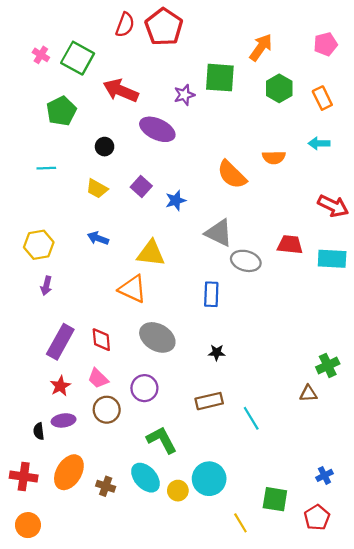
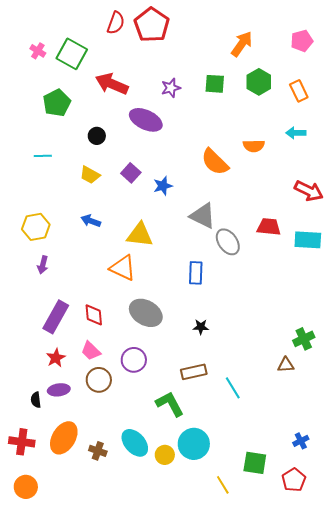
green square: (220, 78) -> (215, 84), moved, size x0.7
gray ellipse: (246, 261) -> (228, 242), turned 40
green L-shape: (162, 440) -> (170, 404), moved

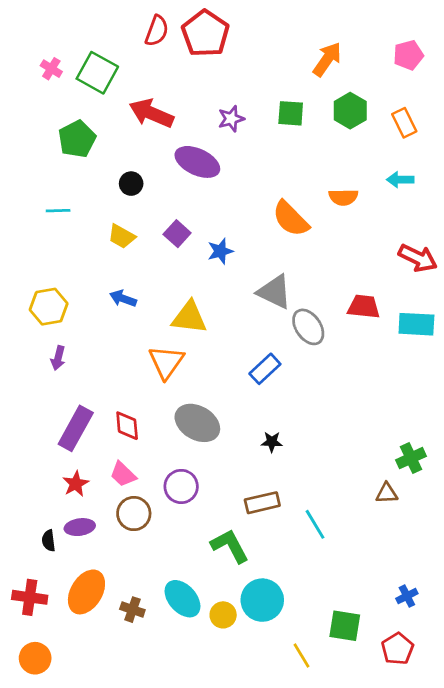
orange triangle: (123, 268) -> (166, 362), turned 40
blue rectangle: (196, 273) -> (265, 369), turned 45

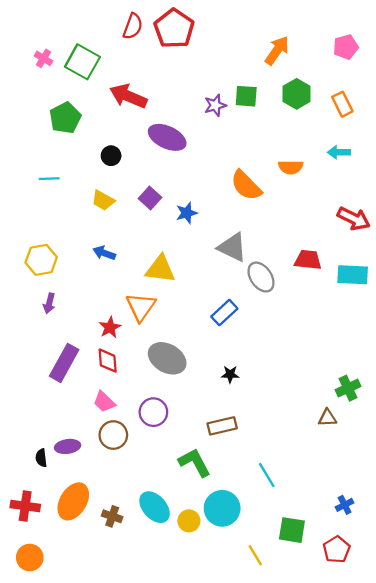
purple star: (231, 119) -> (215, 105), moved
red star: (76, 484) -> (110, 327), moved
cyan line: (315, 524) -> (267, 475), moved

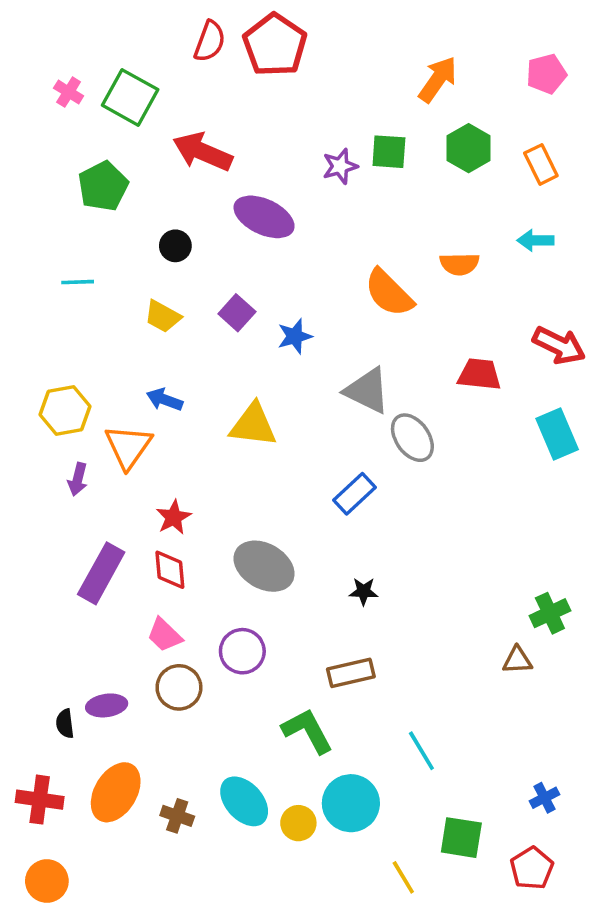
red trapezoid: (308, 260) -> (479, 374), moved
cyan rectangle: (353, 275) -> (557, 434), turned 64
orange triangle: (141, 307) -> (128, 447), moved

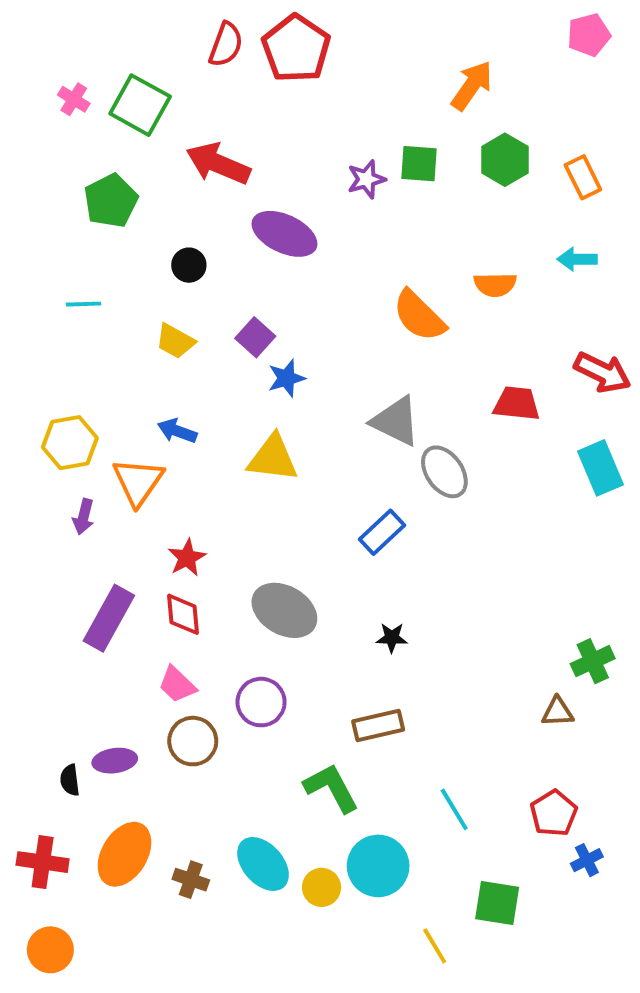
pink pentagon: (546, 74) -> (589, 35), moved
blue star: (295, 336) -> (286, 378), moved
red pentagon: (532, 868) -> (554, 813), moved

